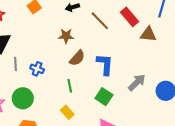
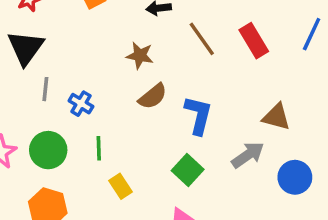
brown triangle: (148, 34) -> (276, 117), moved
green line: (70, 86) -> (99, 148), moved

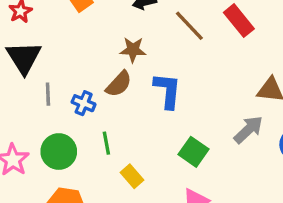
brown semicircle: (153, 96) -> (119, 84), moved
blue L-shape: (198, 115) -> (167, 91), moved

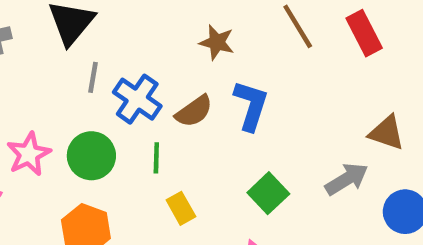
brown semicircle: (119, 84) -> (194, 111), moved
blue cross: (84, 103) -> (137, 99), size x1.5

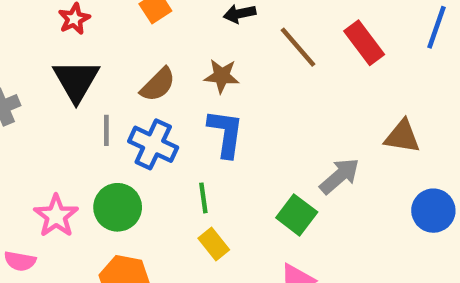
blue L-shape: (251, 105) -> (226, 133), moved
brown semicircle: (194, 111) -> (158, 85), moved
green line: (156, 158) -> (203, 198), moved
gray arrow: (347, 179) -> (340, 176), moved

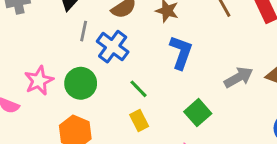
blue L-shape: (226, 133) -> (181, 52), moved
gray arrow: (340, 176) -> (239, 77), moved
green line: (203, 198) -> (139, 89), turned -48

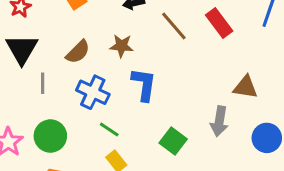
blue cross: (113, 47) -> (93, 92), moved
gray arrow: (239, 77) -> (219, 121), moved, turned 140

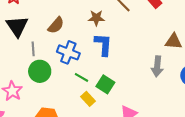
brown star: (122, 46) -> (96, 18), moved
green circle: (50, 136) -> (40, 71), moved
green square: (173, 141) -> (105, 84), moved

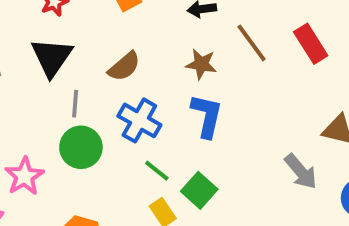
gray arrow: (157, 66) -> (301, 171), turned -54

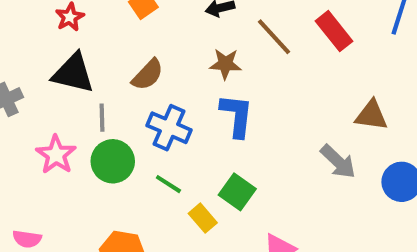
black triangle: (52, 57) -> (73, 73), turned -45
green line: (157, 171) -> (168, 184), moved
pink star: (24, 176) -> (56, 155), moved

